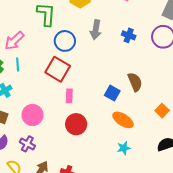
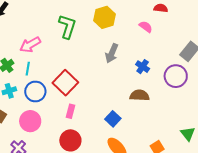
blue circle: (65, 41) -> (35, 91), moved
brown semicircle: (135, 82) -> (140, 95), moved, turned -78

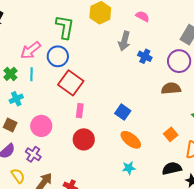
gray arrow: (112, 53) -> (124, 41), moved
blue circle: (35, 91) -> (58, 56), moved
brown semicircle: (140, 95) -> (171, 88), moved

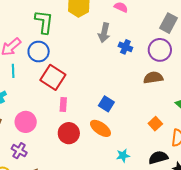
orange ellipse: (131, 140) -> (100, 128), moved
cyan star: (129, 168) -> (123, 156), moved

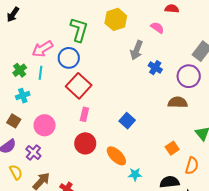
orange ellipse: (100, 128) -> (116, 156), moved

